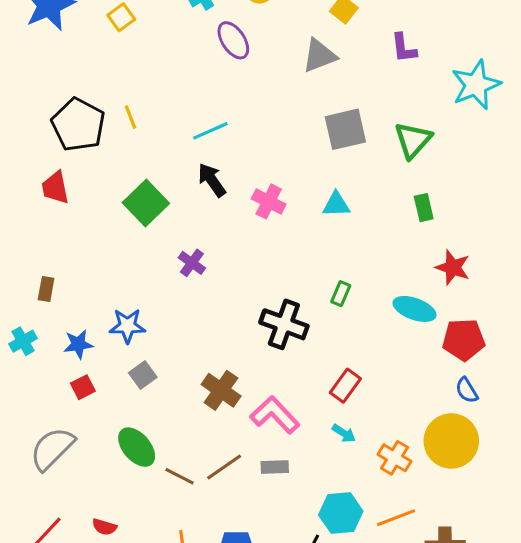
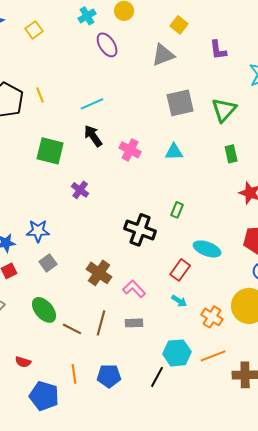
green square: (146, 203) -> (50, 151), turned -32
cyan ellipse: (414, 309) -> (207, 249), moved
pink L-shape: (275, 415) -> (134, 289), size x0.7
brown line: (224, 467) -> (101, 323), turned -40

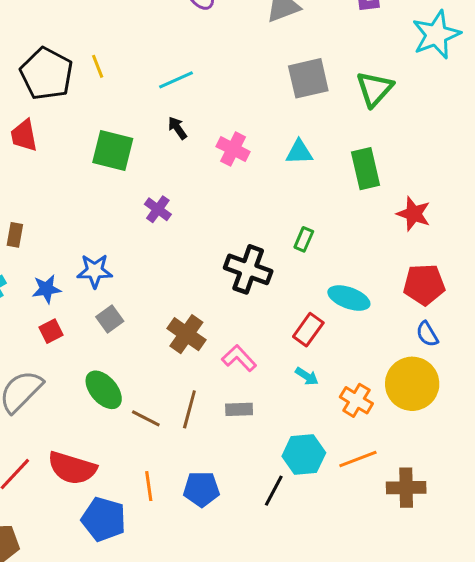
black arrow: (93, 136) -> (177, 128), size x0.7
green rectangle: (231, 154) -> (365, 169), moved, size x1.5
red semicircle: (23, 362) -> (72, 468), size x2.0

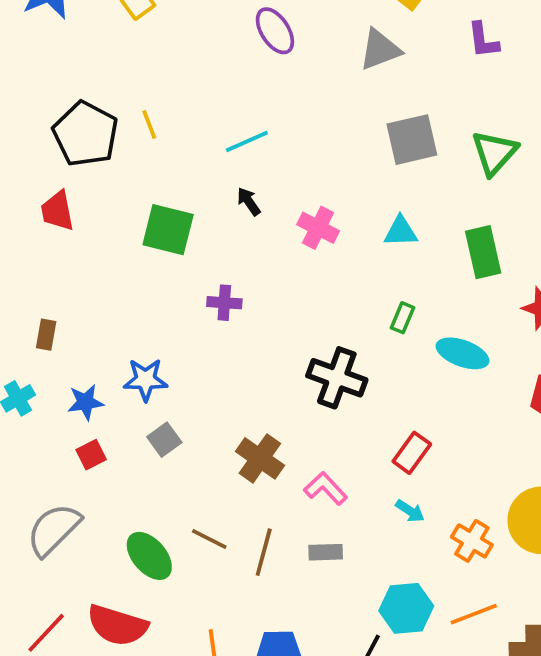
purple cross: (158, 209) -> (224, 303), turned -32
green rectangle: (304, 239) -> (402, 318), moved
cyan ellipse: (349, 298) -> (462, 353), moved
green ellipse: (104, 390) -> (149, 556), moved
brown line: (146, 418) -> (209, 539), moved

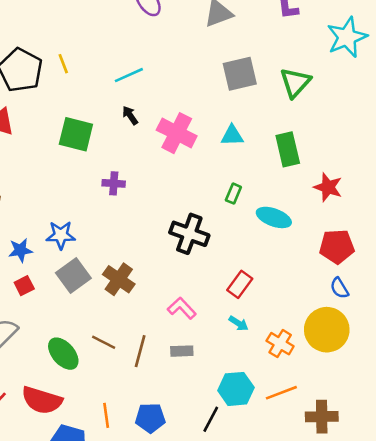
pink cross: (318, 228) -> (177, 133), size x1.4
gray square: (164, 440) -> (73, 275), size x1.5
brown cross: (260, 458) -> (119, 279), moved

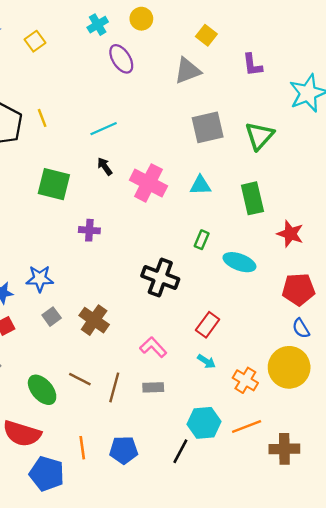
gray square: (73, 275) -> (52, 317), size x0.6

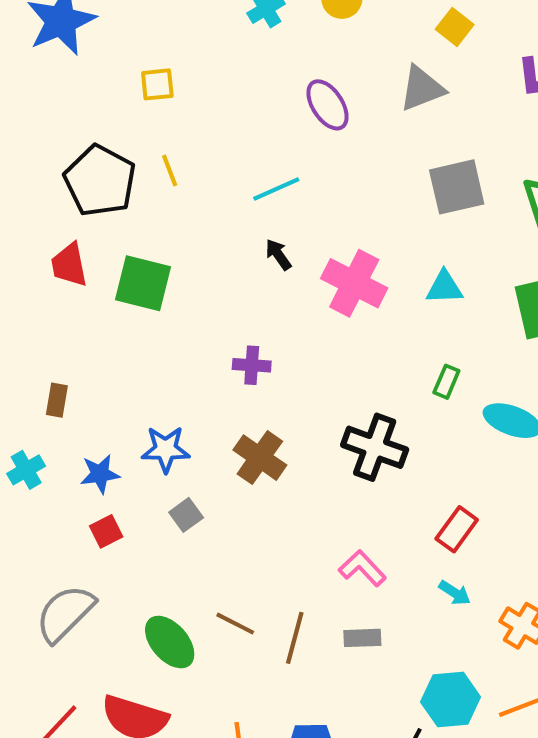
yellow square: (35, 41) -> (157, 84), moved, turned 30
purple ellipse: (121, 59) -> (328, 105), moved
green square: (54, 184) -> (143, 283), moved
brown cross: (94, 320) -> (260, 458), moved

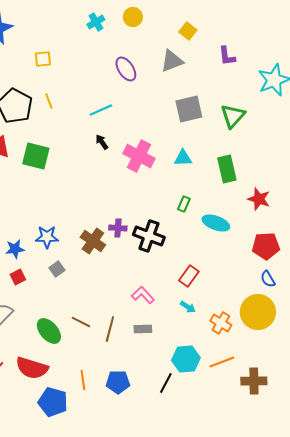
purple cross: (252, 365) -> (118, 228), moved

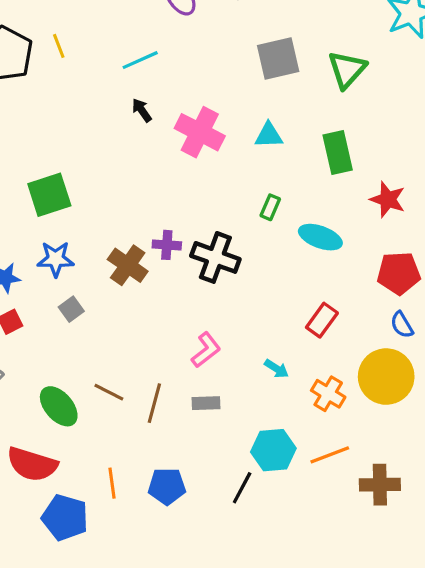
green square: (36, 156) -> (49, 195), moved, turned -32
red rectangle: (189, 276) -> (322, 320), moved
pink L-shape: (143, 295) -> (206, 350), turned 95

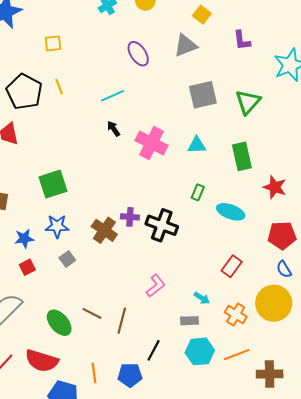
gray rectangle: (206, 403) -> (190, 321), moved
black line: (242, 488) -> (154, 350), moved

